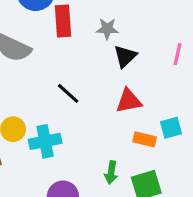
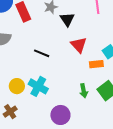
red triangle: (129, 101) -> (79, 45), turned -42
cyan cross: (45, 141) -> (38, 86), turned -30

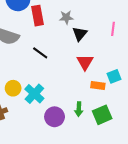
black line: (42, 53) -> (40, 53), moved
purple circle: (60, 115) -> (55, 117), moved

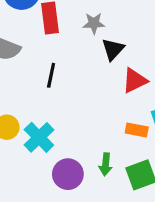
black line: (40, 53) -> (51, 75), turned 63
red triangle: (85, 62) -> (135, 81), moved, turned 30

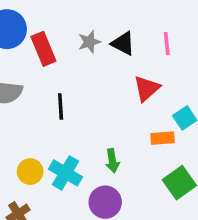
black triangle: (113, 49) -> (123, 43), moved, turned -30
green arrow: (106, 164) -> (112, 161), moved

